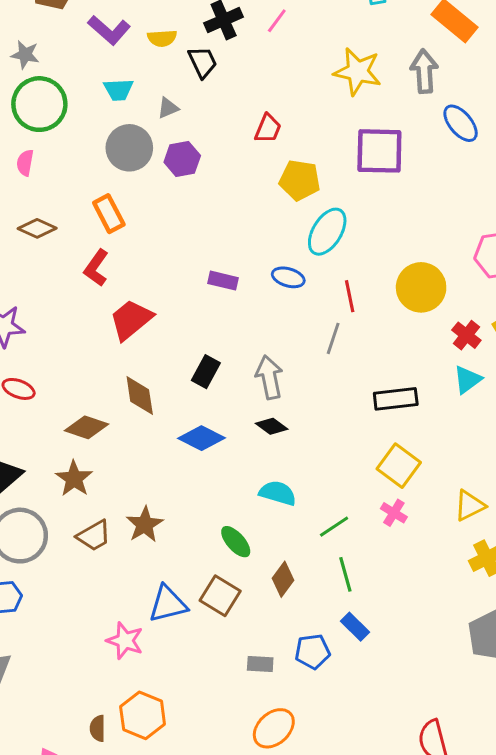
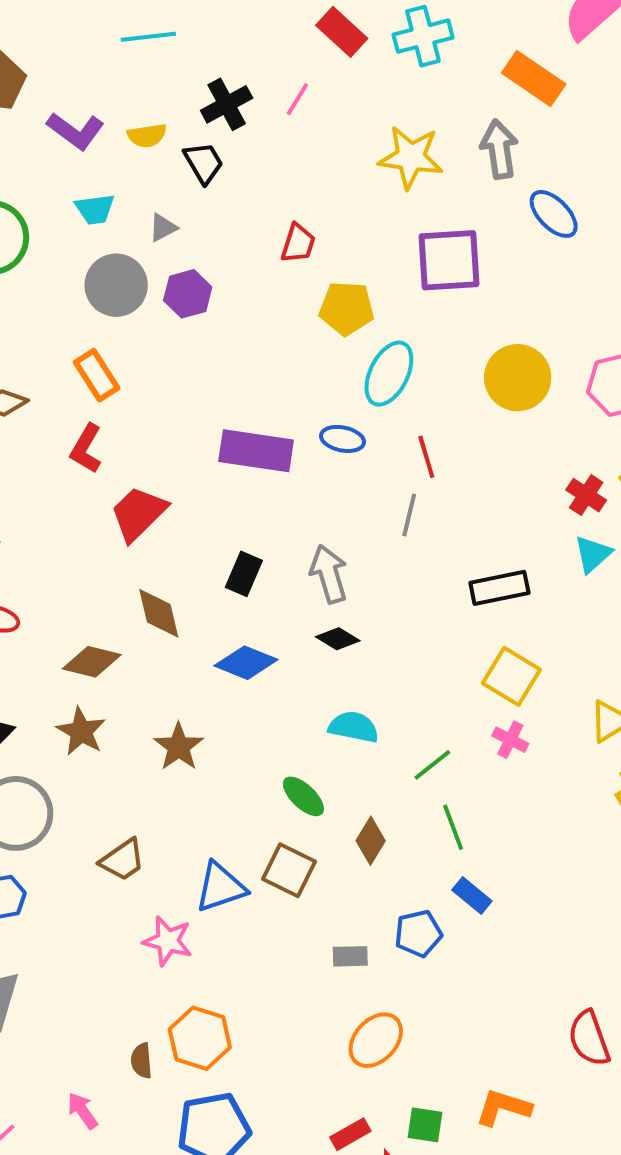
purple rectangle: (223, 281) -> (256, 451), size x1.8
yellow circle: (421, 287) -> (518, 378), moved
brown star: (145, 525) -> (179, 747), moved
brown trapezoid: (94, 536) -> (123, 860), moved

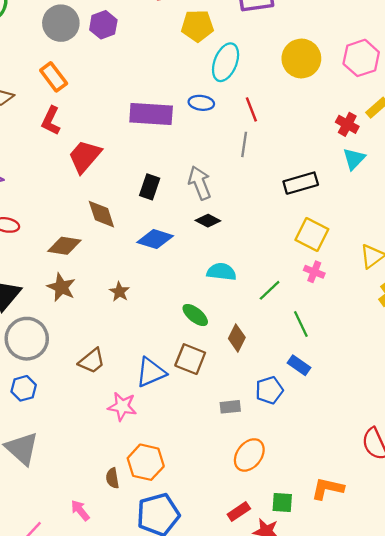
brown star: (179, 747) -> (119, 292), size x0.7
green line: (453, 827) -> (301, 324), moved

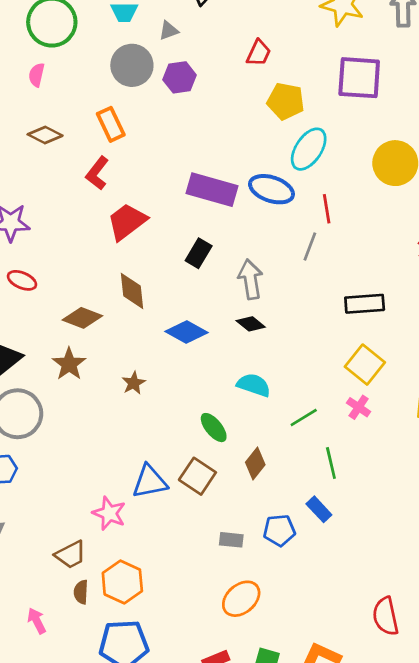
blue ellipse: (201, 103) -> (272, 189), size x1.5
black rectangle: (150, 187) -> (199, 253), moved
brown trapezoid: (92, 361) -> (71, 555), moved

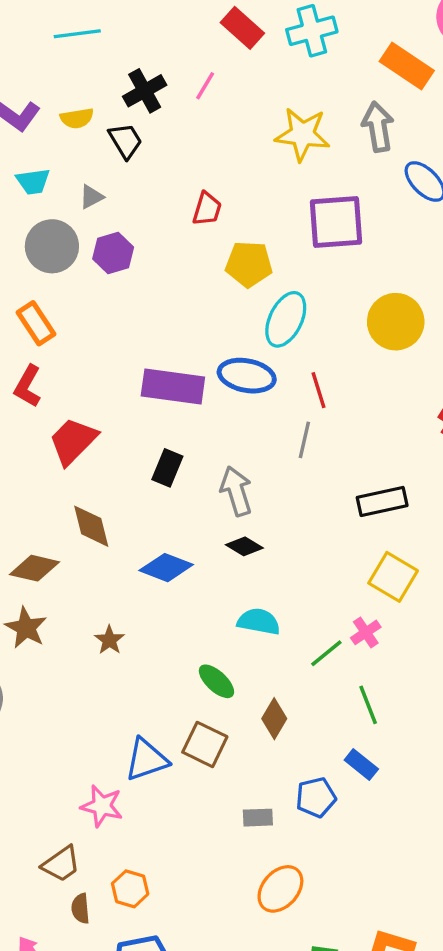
pink cross: (359, 407) -> (366, 632), moved, turned 30
orange hexagon: (122, 582) -> (130, 889), size x0.7

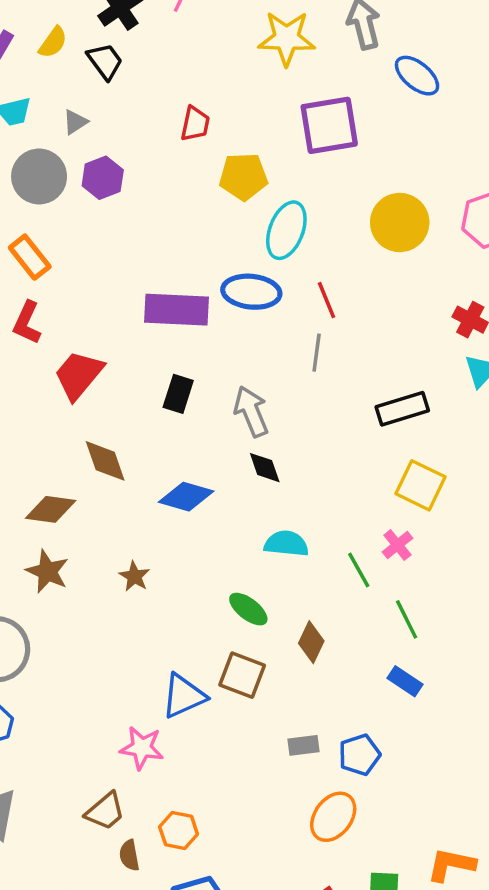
yellow semicircle: (77, 118) -> (53, 42), turned -40
black diamond: (244, 546) -> (265, 468), turned 45
green line: (326, 653) -> (359, 570), turned -75
blue pentagon: (316, 797) -> (359, 755), moved

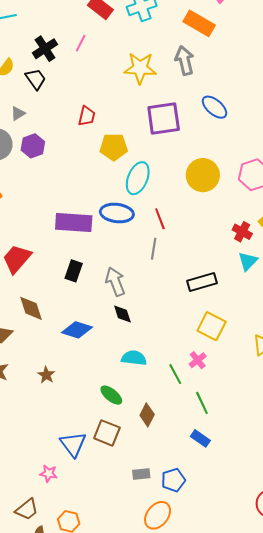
blue ellipse: (417, 76) -> (215, 107), moved
blue triangle: (184, 696) -> (73, 444), turned -44
pink star: (142, 748) -> (49, 473), size x0.7

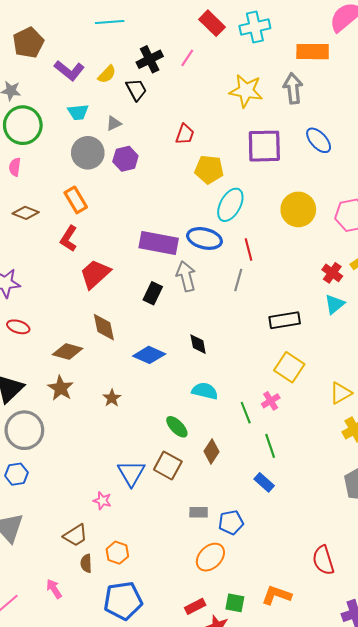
orange rectangle: (199, 23) -> (313, 52), turned -36
gray arrow: (115, 282) -> (186, 276), moved

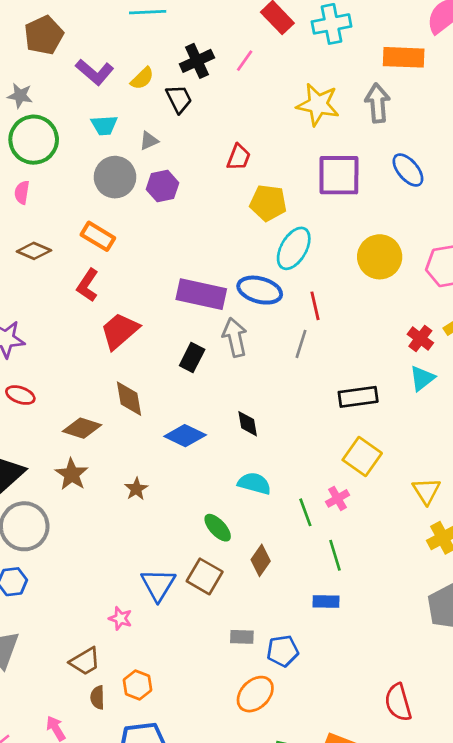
orange rectangle: (76, 200) -> (98, 236), turned -30
yellow triangle: (341, 393) -> (426, 491), turned -35
blue rectangle: (264, 482) -> (326, 602), turned -42

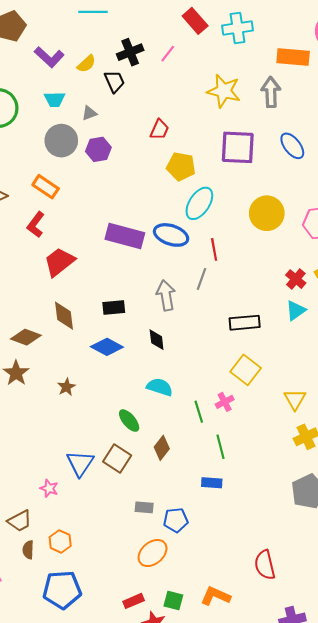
gray arrow: (235, 337) -> (166, 295), moved
black rectangle: (192, 358) -> (114, 307), moved, turned 55

